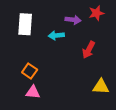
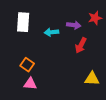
red star: (96, 13) -> (95, 18), moved
purple arrow: (73, 20) -> (74, 25), moved

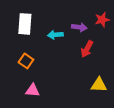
orange square: (27, 65) -> (26, 61), moved

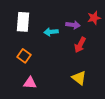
yellow triangle: (99, 85) -> (79, 78), moved, turned 35

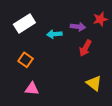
white rectangle: (23, 22) -> (24, 23), turned 54
yellow triangle: (79, 78) -> (94, 83), moved

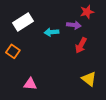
red star: (100, 19) -> (87, 12), moved
orange square: (26, 60) -> (13, 51), moved

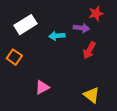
yellow triangle: (89, 79) -> (91, 95), moved
pink triangle: (30, 84) -> (42, 87), moved, turned -32

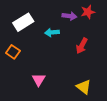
purple arrow: (81, 28) -> (69, 16), moved
pink triangle: (42, 87) -> (39, 80), turned -32

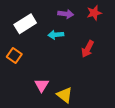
purple arrow: (69, 16) -> (66, 14), moved
yellow triangle: (84, 87) -> (65, 95), moved

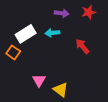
white rectangle: (25, 24) -> (26, 34), moved
red arrow: (88, 49) -> (82, 46), turned 112

